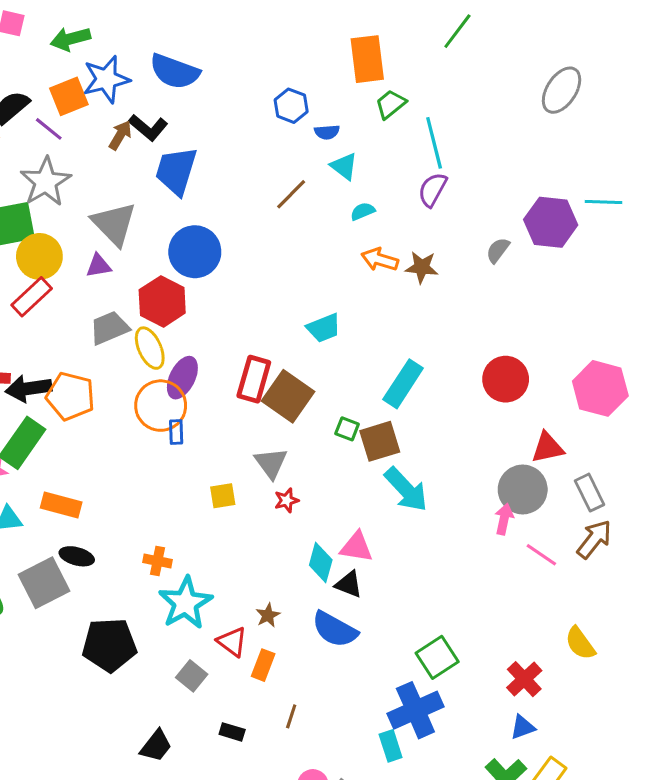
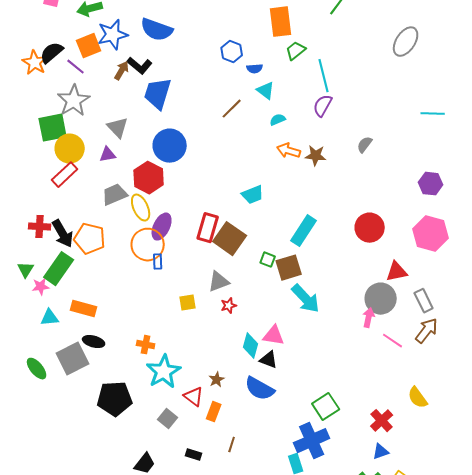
purple hexagon: (551, 222) -> (431, 184), moved, size x0.7
gray triangle: (114, 224) -> (118, 128), size x0.7
black arrow: (29, 388) -> (63, 234), turned -112
gray triangle: (271, 463) -> (219, 282), turned 45

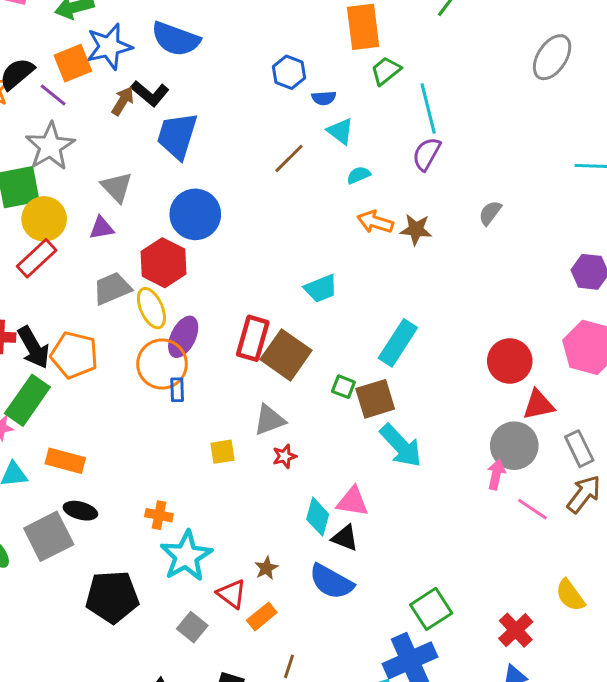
red circle: (370, 228) -> (510, 361), moved
orange rectangle: (214, 412) -> (262, 616), turned 30

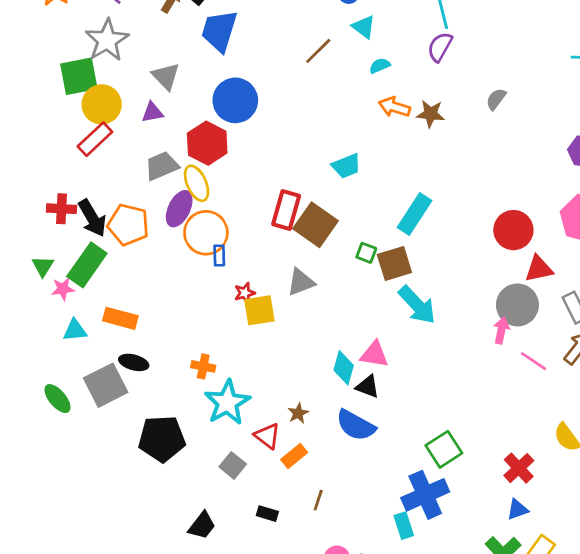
purple ellipse: (183, 337) -> (179, 209), moved
yellow square: (222, 452) -> (259, 310), size x1.4
red star: (284, 456) -> (245, 293), moved

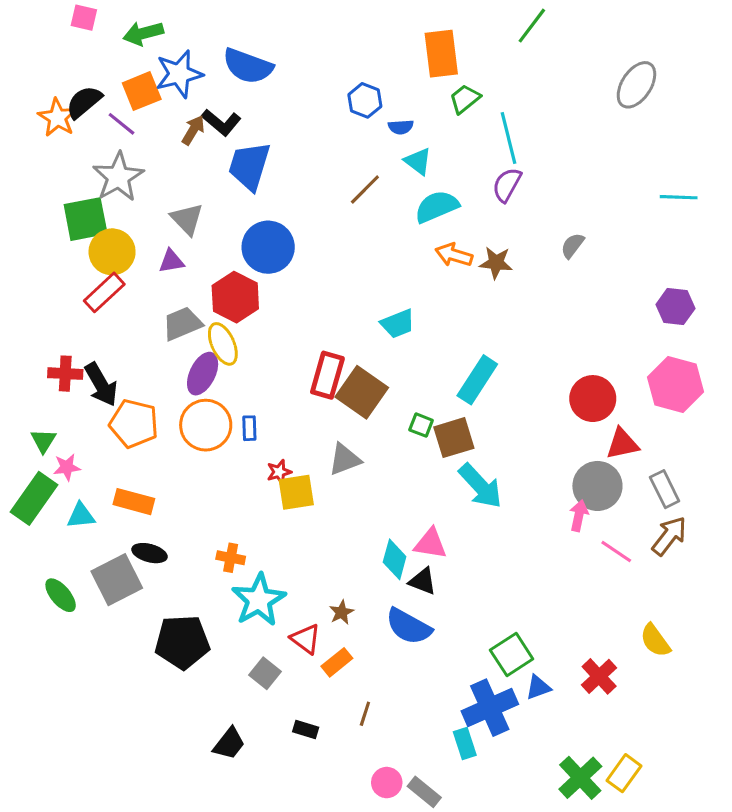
cyan semicircle: (380, 66) -> (437, 207), size x1.8
orange pentagon: (128, 225) -> (134, 424), moved
orange circle: (206, 233) -> (206, 425), moved
green rectangle: (87, 265) -> (34, 498), moved
blue triangle: (517, 510) -> (538, 687), moved

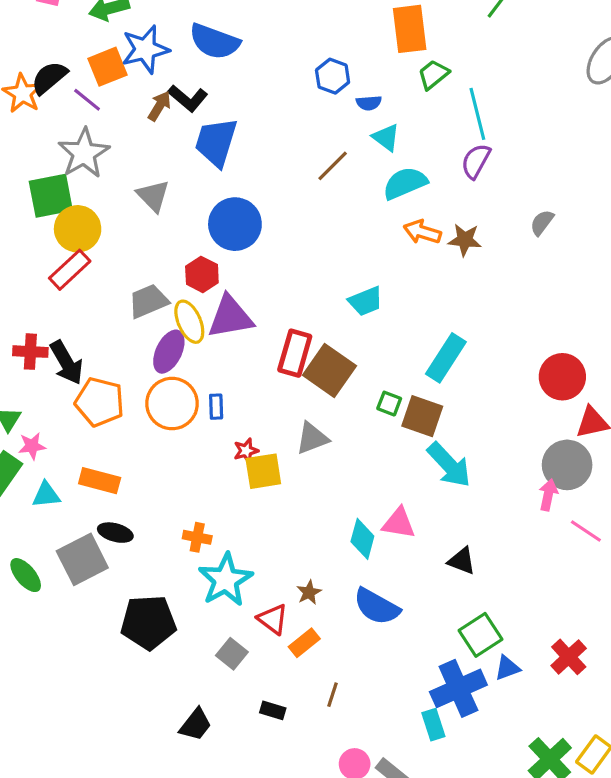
purple triangle: (171, 261) -> (230, 317), moved, size x1.8
red hexagon: (235, 297) -> (202, 274), size x0.7
brown square: (454, 438) -> (422, 416), turned 36
black triangle: (423, 581) -> (462, 561), moved

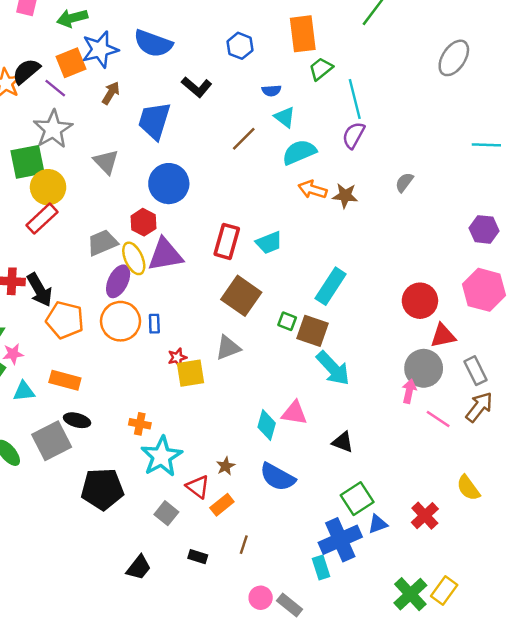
blue hexagon: (333, 76) -> (240, 46), moved
black L-shape: (188, 98) -> (197, 87), moved
red rectangle: (295, 353) -> (227, 241), moved

